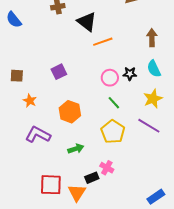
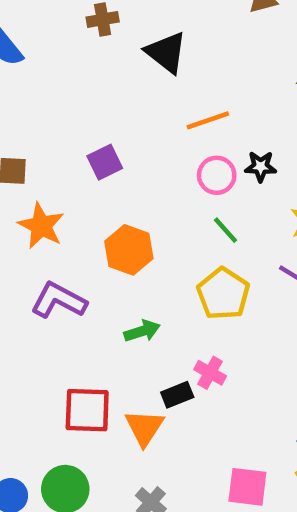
orange line: (103, 42) -> (208, 120), moved
orange star: (30, 101) -> (41, 226), size x1.5

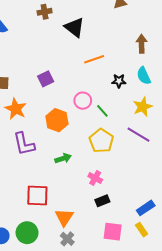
pink circle: (217, 175) -> (83, 101), moved
purple L-shape: (59, 300) -> (24, 144), turned -130
black rectangle: (177, 395) -> (102, 201), moved
orange triangle: (144, 428) -> (64, 217), moved

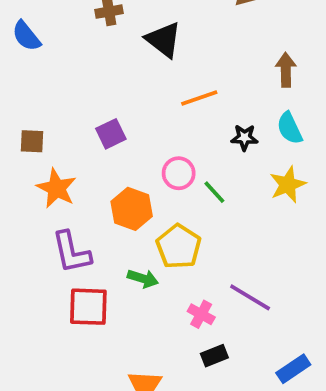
purple line: (138, 135) -> (250, 297), moved
yellow pentagon: (101, 141) -> (179, 247), moved
green arrow: (63, 158) -> (143, 279), turned 35
red square: (37, 196) -> (88, 307), moved

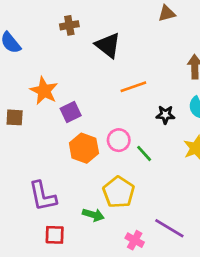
orange star: (56, 188) -> (44, 91), moved
orange hexagon: (132, 209) -> (84, 148), moved
red square: (88, 307) -> (55, 235), size x0.7

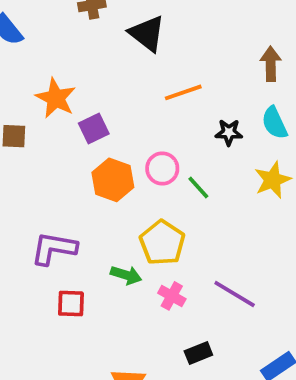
purple L-shape: (43, 196) -> (54, 248), turned 112
pink cross: (135, 240) -> (172, 296), moved

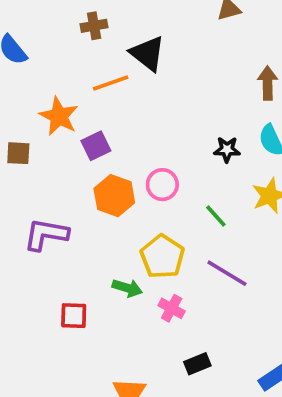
orange line: (183, 92) -> (111, 83), moved
green line: (198, 188) -> (216, 216), moved
purple L-shape: (54, 248) -> (46, 234), moved
purple line: (235, 294) -> (227, 273), moved

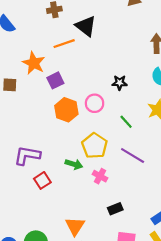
black star: (227, 149) -> (120, 83), moved
purple L-shape: (46, 234) -> (27, 155), moved
red square: (74, 316) -> (42, 180), turned -35

